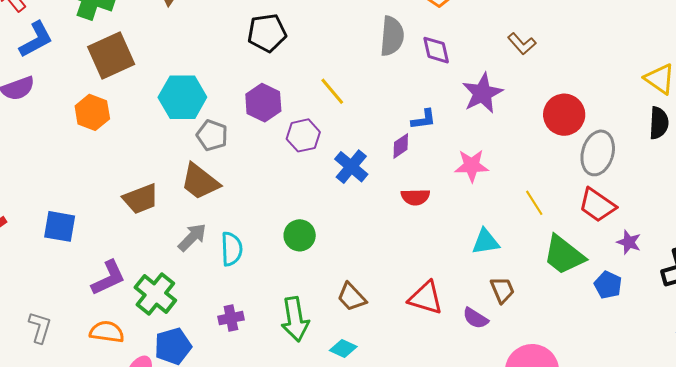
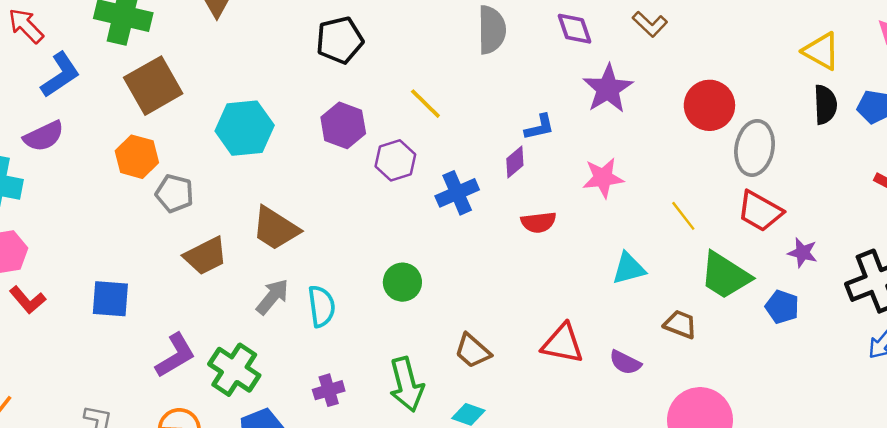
purple diamond: (436, 50) -> (574, 29), moved
gray pentagon: (212, 135) -> (174, 193), moved
blue cross: (351, 167) -> (457, 193), turned 32
brown trapezoid: (502, 290) -> (680, 324), moved, turned -40

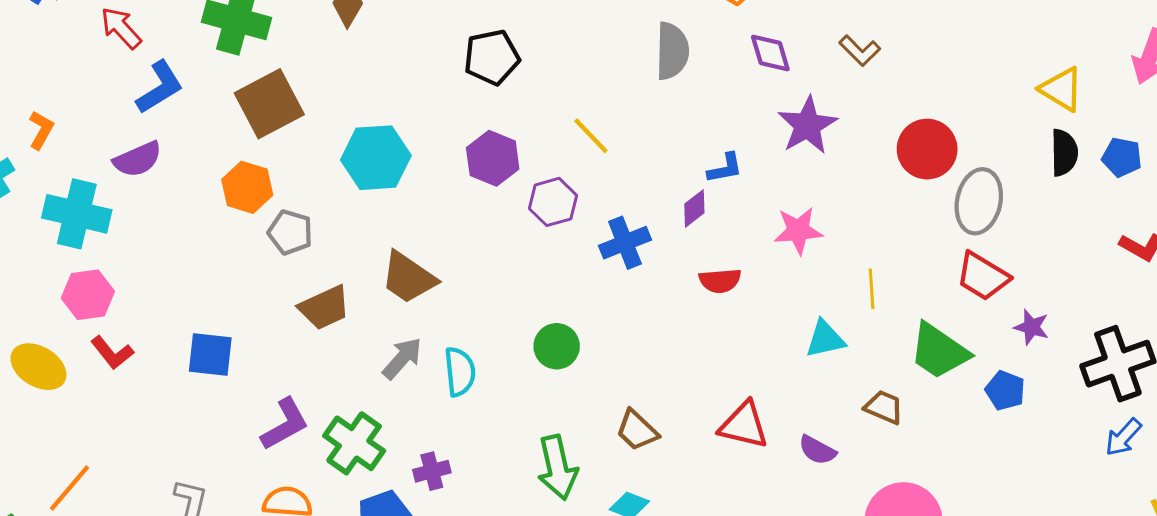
yellow line: (683, 216) -> (872, 289), moved, turned 32
purple cross: (329, 390) -> (432, 471), moved

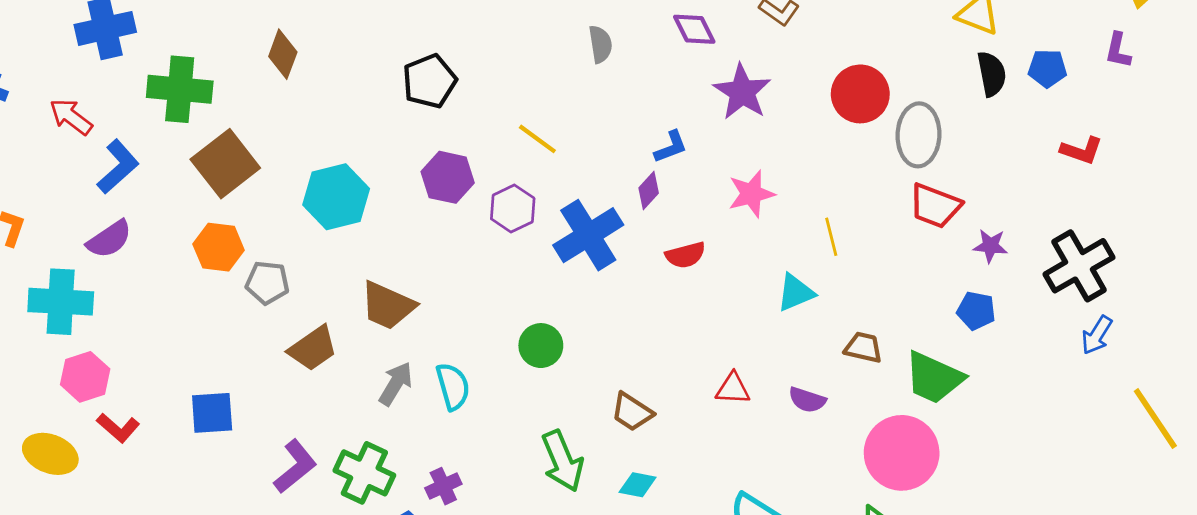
gray semicircle: (672, 51) -> (600, 44), size x0.7
blue cross: (625, 243) -> (588, 235), size x1.4
green trapezoid: (939, 351) -> (934, 378), moved
red triangle: (744, 425) -> (733, 389), size x0.7

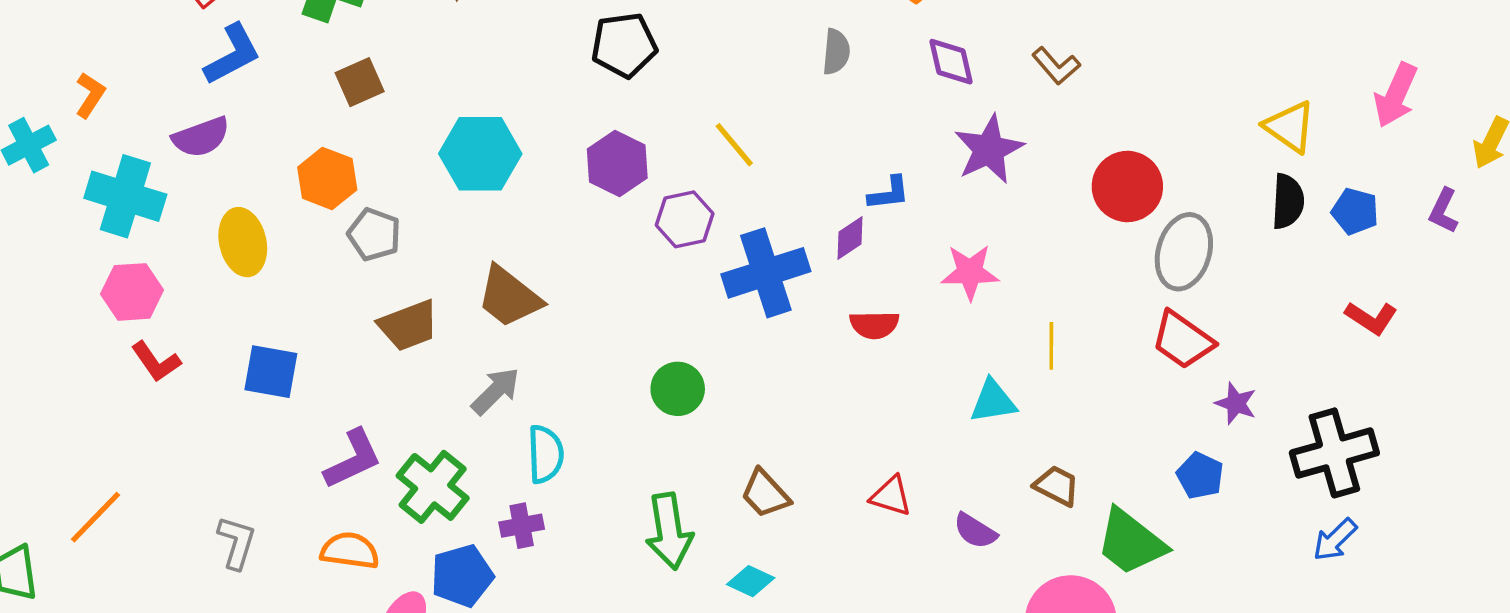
brown square: (225, 164) -> (360, 82), size x0.6
cyan semicircle: (453, 386) -> (545, 454), moved
yellow ellipse: (50, 454) -> (243, 242), moved, turned 42

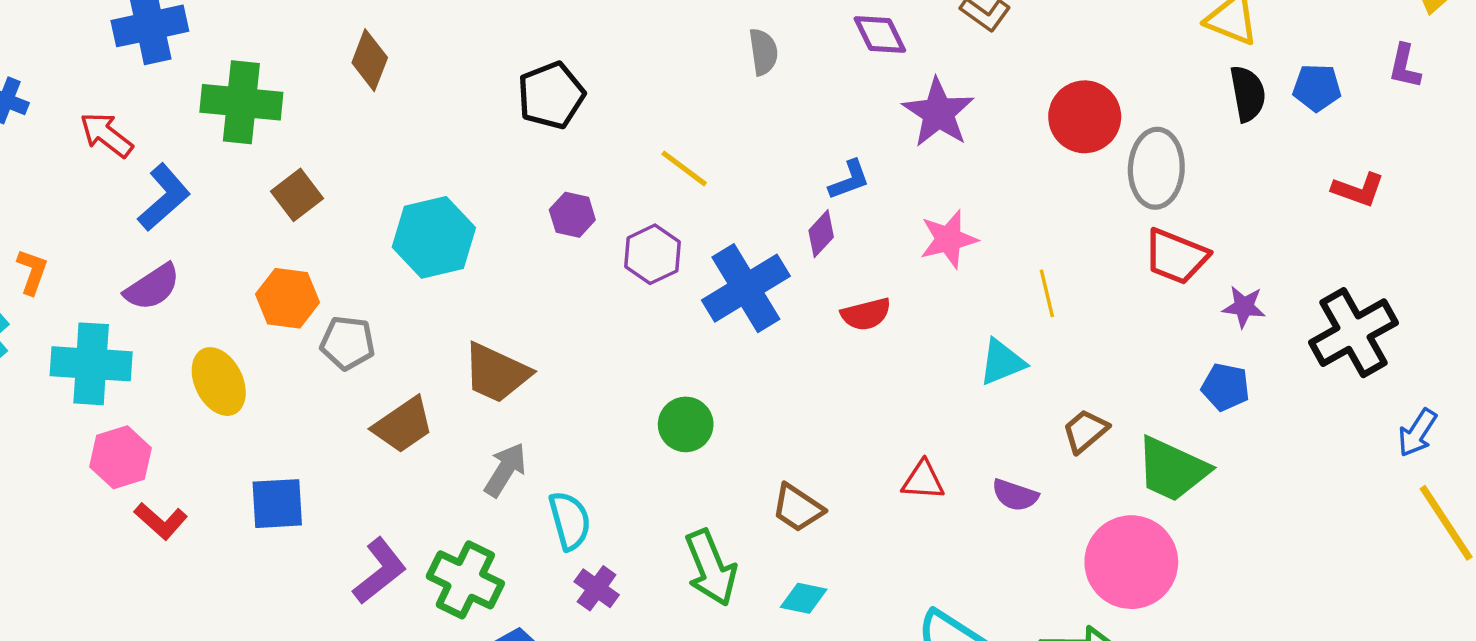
purple hexagon: (617, 164) -> (572, 215), size x0.7
brown trapezoid: (1057, 486) -> (1085, 431), turned -54
purple cross: (522, 526) -> (597, 588), moved, turned -30
blue arrow: (1335, 540) -> (1417, 433), moved

